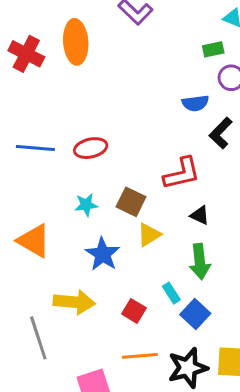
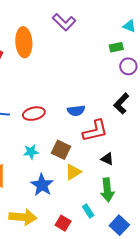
blue semicircle: (195, 103) -> (76, 111), moved
blue square: (195, 314) -> (119, 225), moved

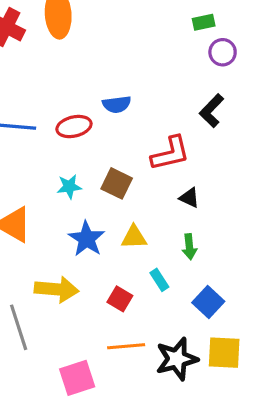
blue semicircle: (76, 111) -> (117, 104), moved
yellow triangle: (73, 172) -> (134, 237), moved, turned 30
green arrow: (107, 190) -> (189, 247), size x0.7

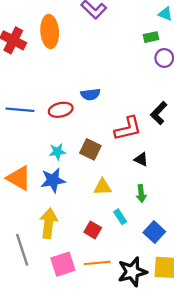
black L-shape: (212, 111) -> (159, 113), moved
blue star: (87, 239) -> (53, 180), moved, turned 30
yellow arrow: (57, 289) -> (49, 223), turned -88
pink square: (77, 378) -> (63, 264), moved

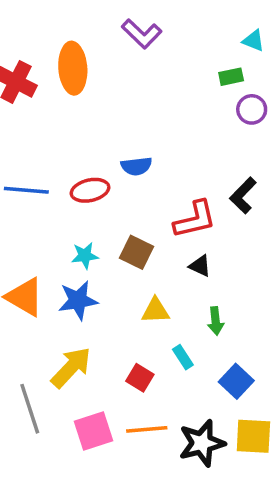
black triangle: (141, 159) -> (200, 266), moved
yellow arrow: (49, 223) -> (71, 367), turned 36

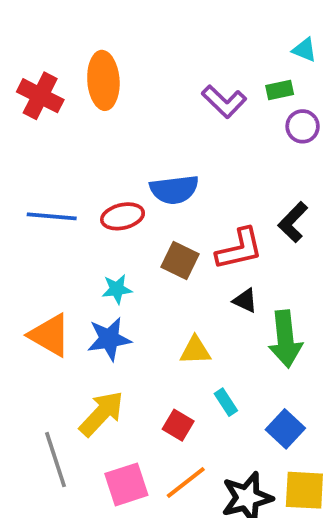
purple L-shape: (142, 34) -> (224, 101), moved
blue semicircle: (136, 166) -> (174, 190), size x1.4
brown square: (136, 252) -> (180, 260), moved
green arrow: (216, 321) -> (285, 339), moved, size x1.8
orange line: (147, 429) -> (186, 483), turned -33

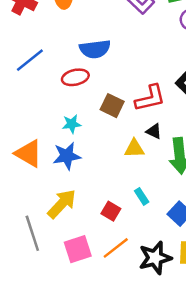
blue semicircle: (174, 190) -> (95, 49), moved
blue line: (52, 216) -> (30, 60), moved, turned -44
yellow triangle: (195, 350) -> (134, 149), moved

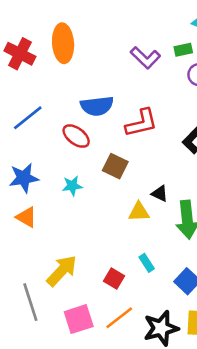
red ellipse: (75, 77) -> (76, 136), turned 50
red L-shape: (150, 98) -> (141, 123), moved
orange triangle: (29, 153) -> (26, 217), size x0.7
blue star: (67, 156) -> (24, 178), moved

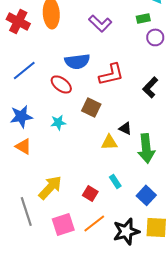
purple L-shape: (145, 58) -> (100, 23), moved

